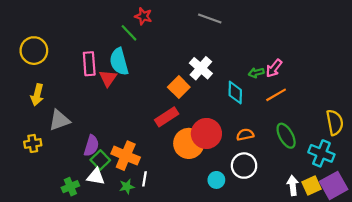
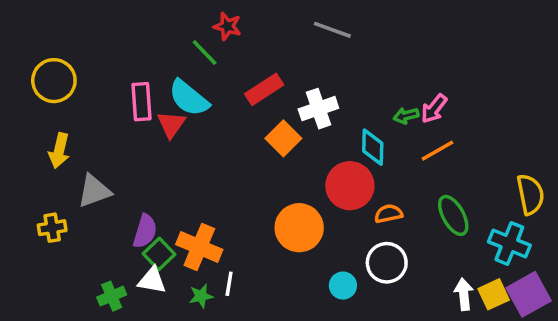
cyan semicircle: (119, 62) -> (189, 98), turned -36
white cross: (201, 68) -> (318, 109), turned 30
red rectangle: (167, 117) -> (264, 89), moved
red circle: (206, 133) -> (350, 186), moved

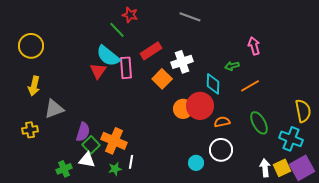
pink rectangle: (141, 102) -> (126, 68), moved
pink arrow: (434, 109) -> (254, 46), moved, turned 126
orange circle: (299, 228) -> (183, 109), moved, size x0.7

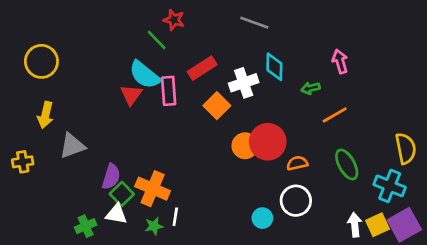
cyan diamond: (213, 84) -> (274, 67), moved
yellow cross: (30, 130) -> (23, 162), moved

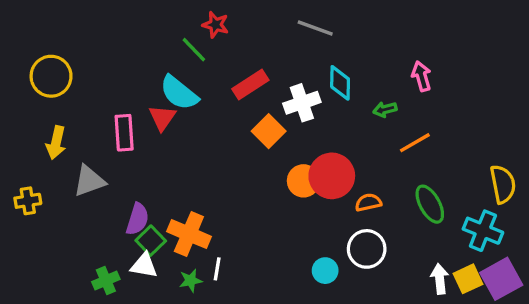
pink rectangle: (169, 91) -> (124, 133), moved

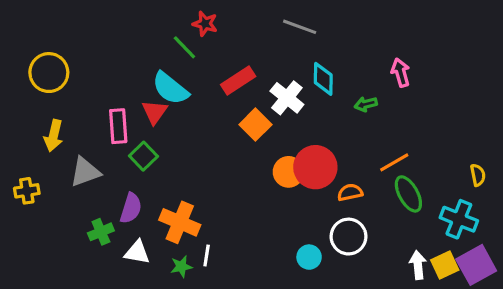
white cross: (302, 103) -> (287, 98), turned -32
orange line: (415, 143) -> (394, 162), moved
yellow semicircle: (503, 184) -> (478, 175), size x0.6
green square: (151, 241) -> (143, 156), moved
green cross: (106, 281) -> (101, 232), moved

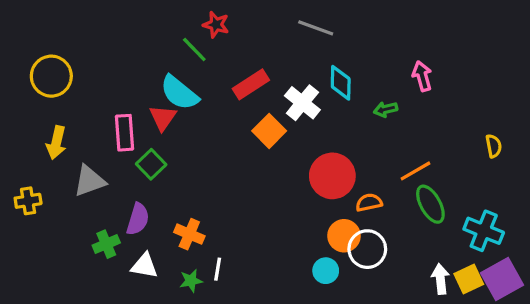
orange circle: (289, 172) -> (344, 236), moved
yellow semicircle: (478, 175) -> (494, 146), moved
orange cross: (180, 222) -> (189, 234), size x0.7

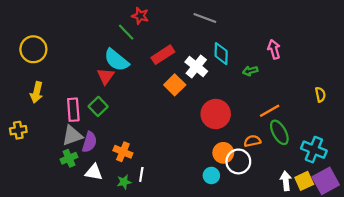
pink rectangle: (124, 133) -> (73, 110), moved
gray triangle: (90, 181) -> (72, 136), moved
orange semicircle: (369, 203) -> (252, 141), moved

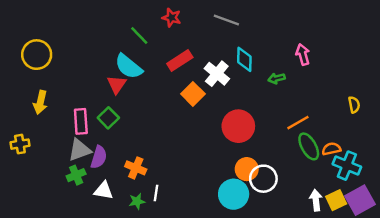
red star: (140, 16) -> (172, 18), moved
orange semicircle: (252, 141) -> (331, 149), moved
cyan circle: (211, 175) -> (234, 194), size x1.6

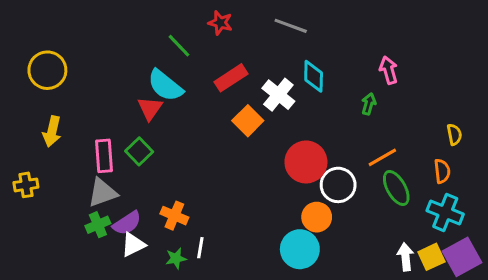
green arrow: (277, 78) -> (369, 104), moved, turned 119
orange semicircle: (331, 149) -> (442, 171), moved, turned 96
purple semicircle: (99, 157) -> (127, 223), moved, turned 40
white circle: (263, 179) -> (338, 185), moved
white triangle: (103, 191) -> (133, 245), turned -36

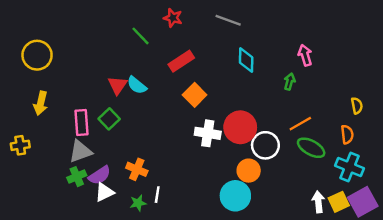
cyan semicircle: (165, 85) -> (137, 85), moved, size x0.7
white cross: (278, 95) -> (208, 133), moved, turned -30
green ellipse: (396, 188) -> (311, 148), turned -32

